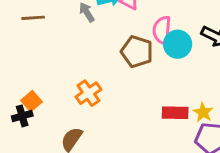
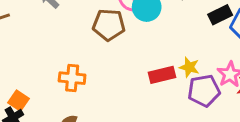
orange cross: (88, 93) -> (72, 78), turned -35

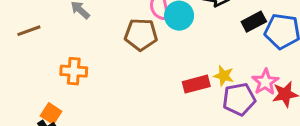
orange cross: (72, 78) -> (74, 71), moved

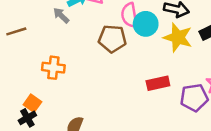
yellow star: (224, 76) -> (178, 37), moved, size x1.6

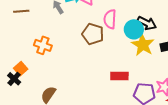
cyan circle: (146, 24) -> (134, 29), moved
black cross: (27, 118) -> (14, 79), turned -32

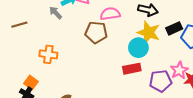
pink semicircle: (110, 19) -> (110, 14), turned 90
cyan circle: (134, 29) -> (138, 48), moved

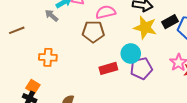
cyan circle: (138, 48) -> (131, 54), moved
red rectangle: (132, 69) -> (108, 68), moved
purple pentagon: (160, 81) -> (141, 68), moved

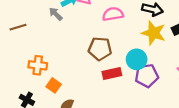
brown pentagon: (93, 32) -> (100, 49), moved
orange cross: (48, 57) -> (38, 65), moved
orange square: (33, 87) -> (54, 85), moved

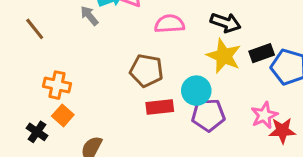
brown line: (18, 27) -> (35, 29), turned 63
orange square: (54, 85) -> (63, 115), moved

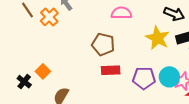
black arrow: (226, 23) -> (174, 14), moved
orange cross: (57, 85) -> (49, 17), moved, turned 30
cyan circle: (196, 91) -> (169, 77), moved

